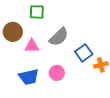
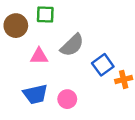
brown circle: (13, 32) -> (16, 26), moved
pink circle: (57, 73) -> (67, 99), moved

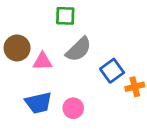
green square: (45, 15) -> (65, 16), moved
brown circle: (16, 26) -> (17, 48), moved

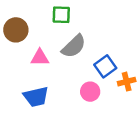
brown circle: (17, 48) -> (16, 30), moved
pink circle: (73, 108) -> (90, 92), moved

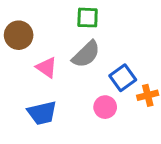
green square: (61, 15) -> (88, 18), moved
pink triangle: (40, 58) -> (46, 67), turned 36

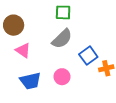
pink triangle: (46, 67) -> (23, 50), moved
pink circle: (105, 107) -> (62, 77), moved

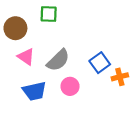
green square: (63, 12) -> (49, 14), moved
gray semicircle: (62, 39) -> (58, 60), moved

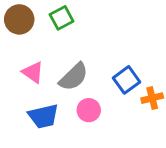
green square: (49, 14) -> (62, 18), turned -30
brown circle: (15, 28) -> (19, 19), moved

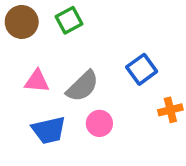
pink triangle: (33, 72) -> (37, 81), turned -30
blue square: (127, 80) -> (142, 69), moved

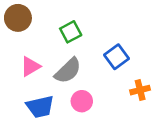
green square: (69, 20) -> (71, 32), moved
pink triangle: (37, 81) -> (30, 66), turned -35

